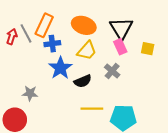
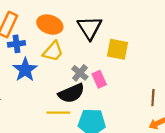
pink rectangle: (120, 47) -> (99, 79), moved
yellow square: (148, 49) -> (117, 49), size x1.5
black semicircle: (83, 81) -> (71, 93), moved, size x1.4

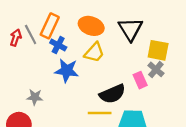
blue cross: (17, 44) -> (58, 45), turned 35
blue star: (25, 70) -> (67, 71), turned -30
gray cross: (80, 73) -> (156, 69), moved

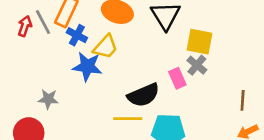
yellow trapezoid: (94, 52) -> (106, 47), moved

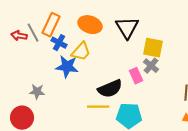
red arrow: (25, 26) -> (19, 36), turned -98

